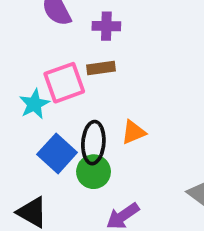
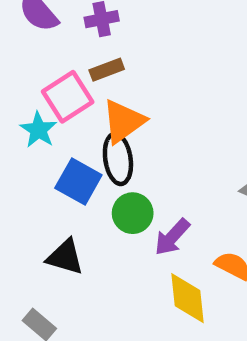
orange triangle: (133, 132) -> (123, 121), moved, size x1.5
green circle: (94, 172) -> (133, 213), moved

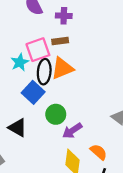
black ellipse: (118, 159) -> (44, 72), moved

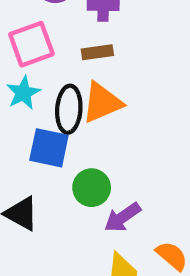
pink square: (38, 50) -> (31, 44), moved
blue square: (33, 92) -> (49, 148), turned -30

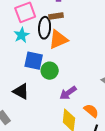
black ellipse: (69, 109) -> (45, 28), moved
green circle: (92, 188) -> (50, 71), moved

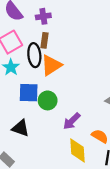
brown rectangle: (56, 16) -> (45, 40), turned -64

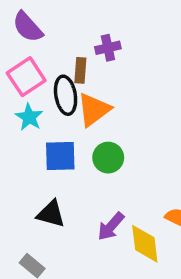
purple cross: (43, 16) -> (108, 48), moved
green circle: (48, 100) -> (108, 158), moved
purple arrow: (72, 121) -> (111, 226), moved

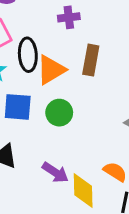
brown rectangle: (80, 70) -> (91, 60), moved, size x1.4
purple arrow: (111, 226) -> (55, 172), turned -104

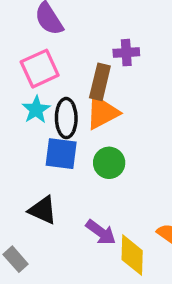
black ellipse: (28, 55) -> (66, 118), moved
brown rectangle: (91, 60) -> (100, 82), moved

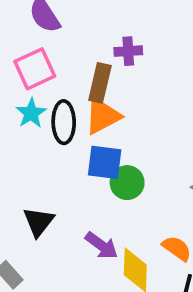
blue square: (61, 154) -> (105, 162), moved
green circle: (109, 163) -> (127, 183), moved
black triangle: (43, 210) -> (39, 222), turned 44

